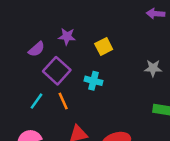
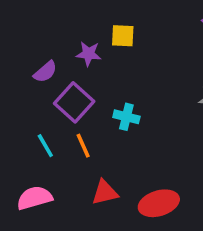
yellow square: (104, 47) -> (123, 36), moved, turned 30
cyan line: (36, 101) -> (45, 146), turned -66

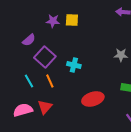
purple star: (89, 54) -> (53, 21), moved
red triangle: (105, 192) -> (45, 107), moved, turned -35
red ellipse: (159, 203) -> (93, 99), moved

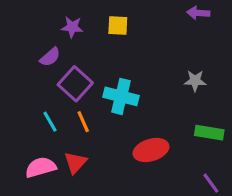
purple star: (53, 21) -> (72, 27), moved
cyan cross: (74, 65) -> (121, 96), size x1.5

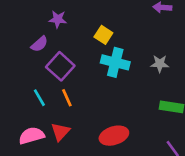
yellow square: (118, 25) -> (103, 35), moved, turned 30
cyan cross: (121, 96) -> (115, 62), moved
red ellipse: (151, 150) -> (114, 136), moved

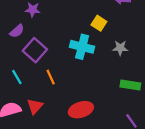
yellow square: (103, 35) -> (99, 23), moved
orange line: (67, 98) -> (51, 77), moved

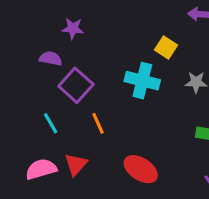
purple semicircle: (17, 31) -> (51, 58), turned -128
red ellipse: (81, 110) -> (141, 169), turned 50

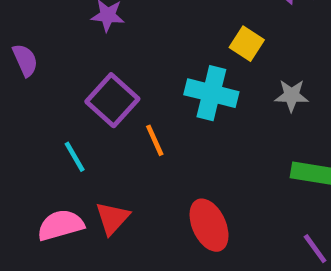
purple semicircle: (51, 58) -> (25, 60), moved, turned 55
orange line: (98, 123) -> (155, 140), moved
red ellipse: (141, 169) -> (209, 225), turned 32

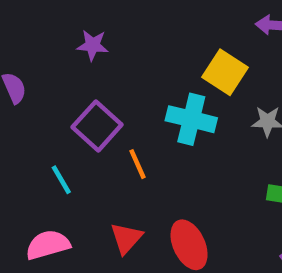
yellow square: (247, 44) -> (225, 72), size x1.4
red triangle: (112, 218) -> (126, 238), moved

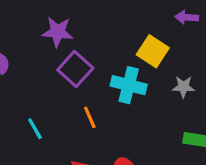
purple star: (93, 45) -> (58, 32), size x1.4
purple square: (97, 126) -> (75, 69), moved

